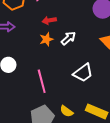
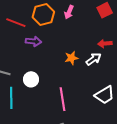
red arrow: (49, 20) -> (105, 44), moved

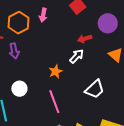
purple arrow: (33, 41) -> (14, 51), turned 84
orange star: (71, 58) -> (56, 71), moved

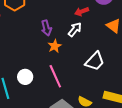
purple arrow: (14, 51) -> (46, 28), moved
white circle: (19, 89) -> (25, 77), moved

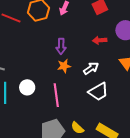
white arrow: (75, 29) -> (91, 68), moved

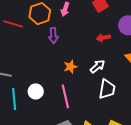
purple arrow: (61, 46) -> (53, 35), moved
white trapezoid: (98, 92) -> (107, 89), turned -45

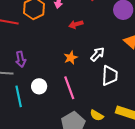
purple arrow: (53, 35) -> (21, 59), moved
red arrow: (103, 38) -> (76, 24), moved

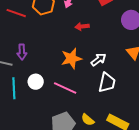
orange star: (71, 58) -> (71, 59), size x1.5
pink line: (69, 88) -> (65, 88), turned -55

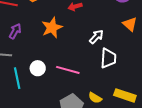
purple arrow: (22, 52) -> (15, 31), moved, turned -140
orange star: (71, 59) -> (52, 28), moved

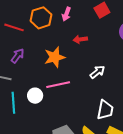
white trapezoid: (108, 58) -> (105, 110), moved
pink line: (68, 70) -> (58, 85), moved, turned -35

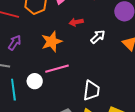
white arrow: (97, 72) -> (98, 37), moved
white trapezoid: (105, 110) -> (91, 91), moved

